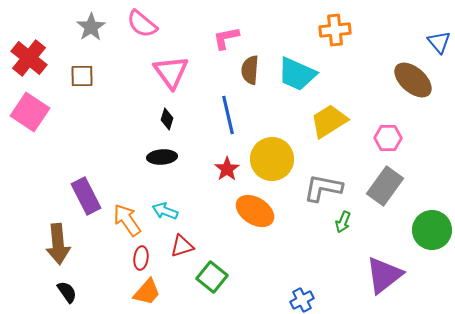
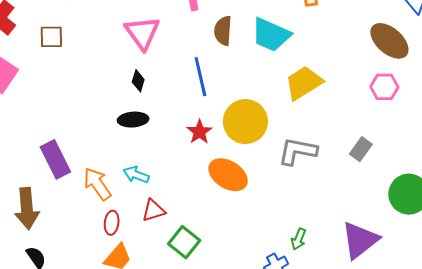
pink hexagon: (388, 138) -> (384, 87), moved
gray rectangle: (385, 186) -> (361, 149), size x0.6
green arrow: (343, 222) -> (299, 239), moved

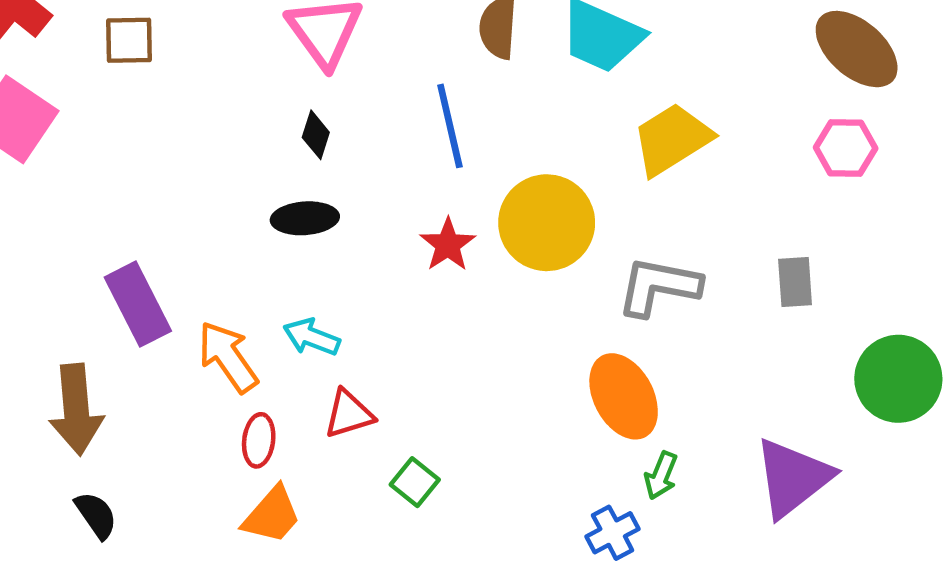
gray rectangle: (361, 149) -> (795, 282), turned -40
orange ellipse: (228, 175) -> (624, 396), moved, turned 30
green square: (184, 242) -> (415, 482), size x0.7

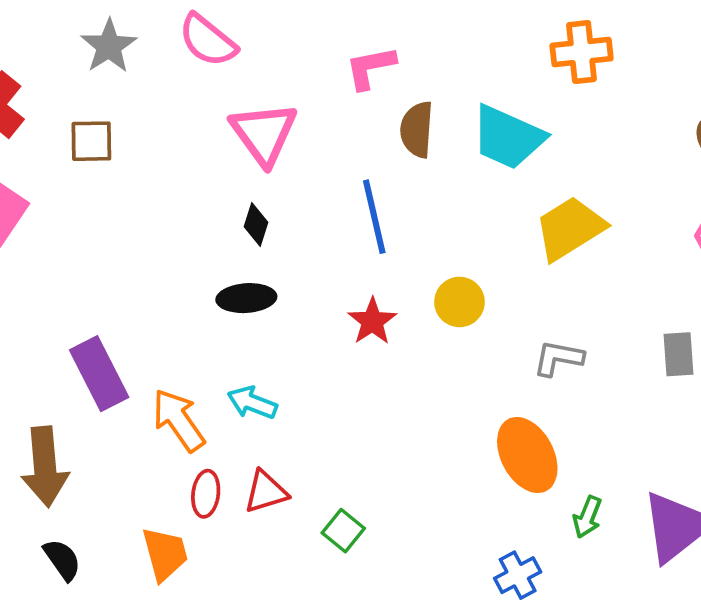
yellow circle: (547, 223) -> (459, 302), size x0.6
gray L-shape: (659, 286) -> (558, 358), size x0.7
red triangle: (349, 414) -> (266, 492), moved
green arrow: (661, 475) -> (587, 517), moved
orange trapezoid: (272, 515) -> (165, 554), moved, turned -56

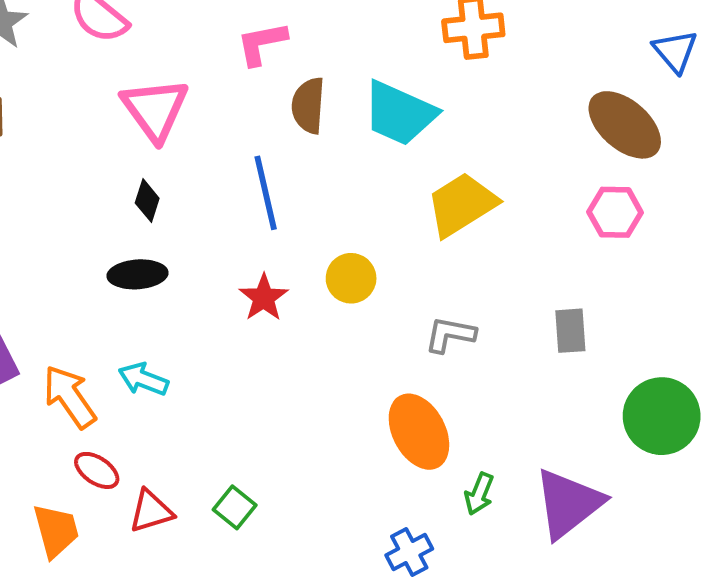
red triangle: (266, 492) -> (151, 511), moved
red ellipse: (206, 494) -> (97, 470), turned -63

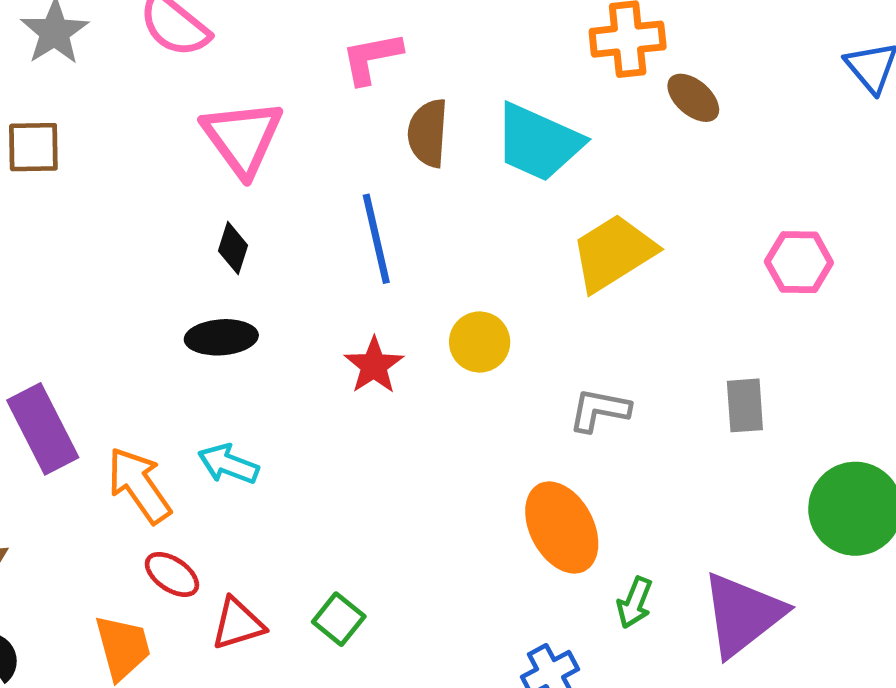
brown ellipse: (625, 125) -> (693, 98), moved, size x0.6

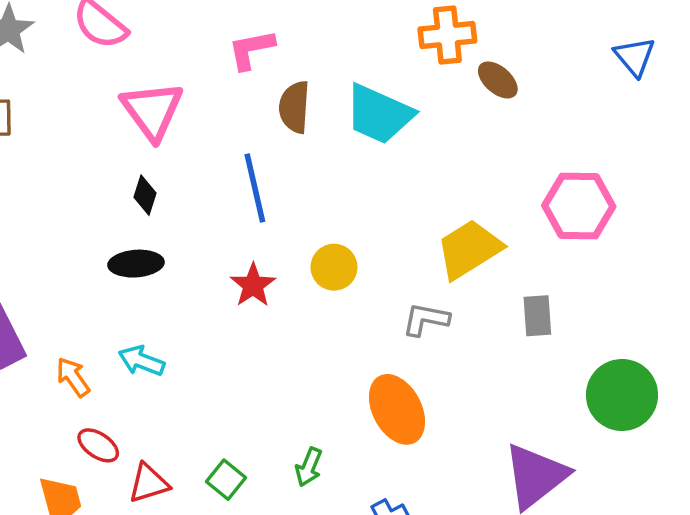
yellow trapezoid: (613, 253) -> (469, 249), moved
pink hexagon: (799, 262) -> (579, 206), size x1.4
orange arrow: (139, 485) -> (73, 377), size x0.7
green arrow: (635, 603) -> (309, 467), moved

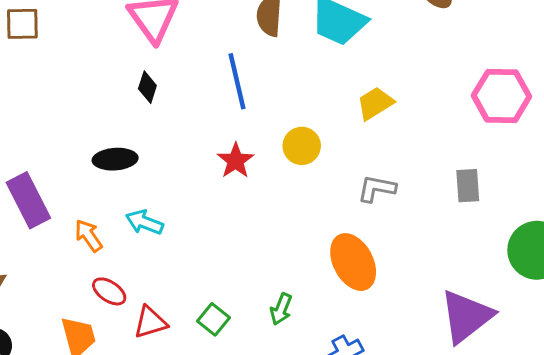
yellow trapezoid: (469, 249) -> (375, 103), moved, size x0.7
black ellipse: (136, 264) -> (115, 159), moved

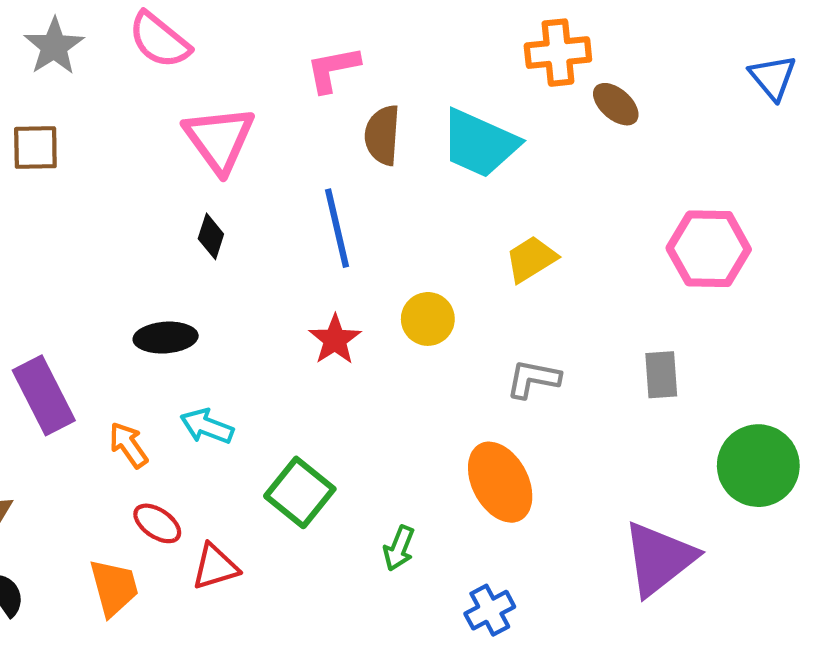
green square: (214, 319) -> (300, 492), moved, size x1.5

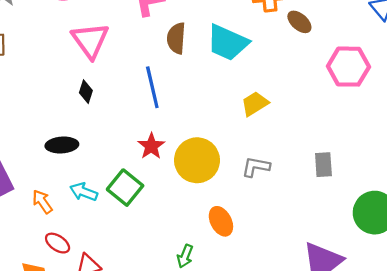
pink hexagon: (709, 249) -> (348, 67), moved
yellow circle: (428, 319) -> (197, 160), moved, size x1.6
orange ellipse: (500, 482) -> (221, 221), moved, size x0.7
green square: (300, 492) -> (125, 188), moved

